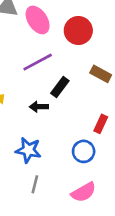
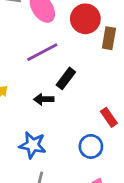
brown rectangle: (101, 74) -> (109, 38), moved, turned 72
red rectangle: (101, 124) -> (109, 117), turned -60

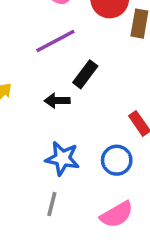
blue star: (33, 145) -> (62, 158), moved

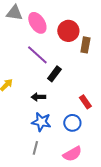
purple line: (55, 41) -> (37, 55), turned 70
black arrow: (57, 101) -> (38, 97), moved

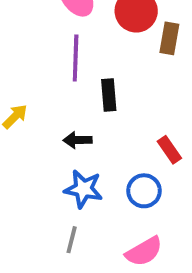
purple line: (37, 55) -> (76, 58), turned 50
black rectangle: (54, 74) -> (109, 95), turned -42

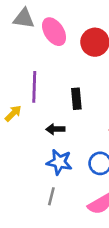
purple line: (76, 58) -> (34, 87), moved

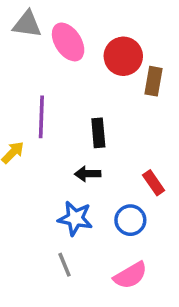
black arrow: (55, 129) -> (88, 174), moved
gray line: (51, 196) -> (64, 265), turned -36

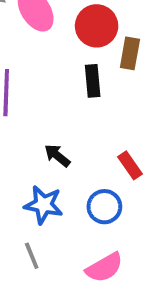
black rectangle: (98, 133) -> (93, 81), moved
black arrow: (88, 174) -> (57, 156), turned 40

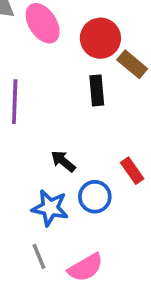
brown rectangle: (130, 53) -> (132, 64), turned -60
blue circle: (104, 207) -> (95, 197), moved
pink semicircle: (104, 268) -> (86, 268), moved

